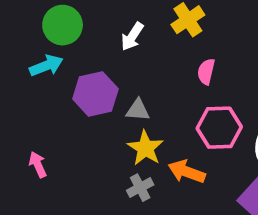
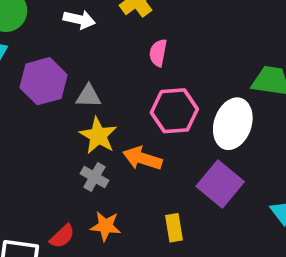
white arrow: (132, 36) -> (79, 19), turned -108
gray cross: (140, 188) -> (94, 177), turned -30

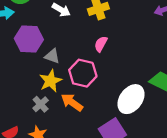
pink hexagon: (174, 111) -> (83, 73), moved

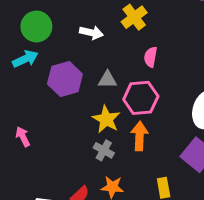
gray triangle: (52, 56) -> (107, 80), moved
orange arrow: (72, 102) -> (139, 136), turned 75

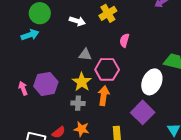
pink semicircle: (151, 57) -> (124, 40), moved
purple hexagon: (65, 79) -> (46, 84), moved
gray cross: (104, 150) -> (78, 103), turned -32

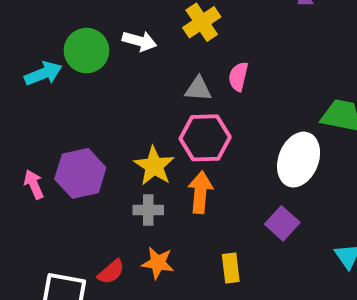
green circle: (40, 13) -> (86, 51), moved
gray triangle: (85, 55) -> (198, 89), moved
purple square: (143, 112) -> (282, 223), size x0.7

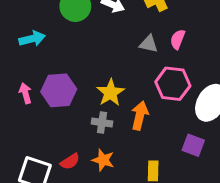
cyan arrow: (43, 74) -> (32, 39), moved
pink hexagon: (205, 138) -> (173, 84), moved
purple square: (282, 223) -> (193, 145), turned -30

